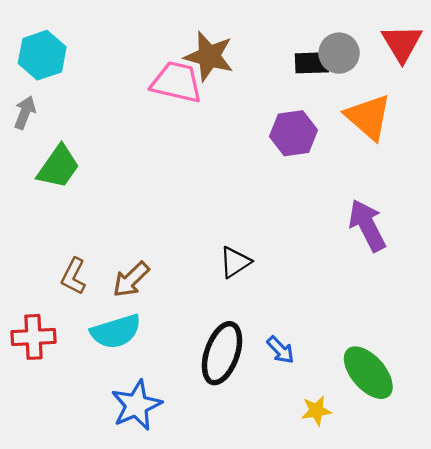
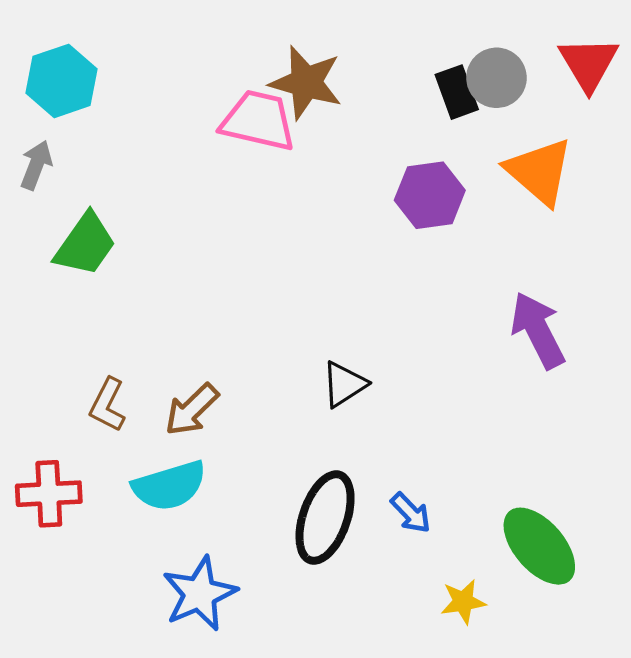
black rectangle: (312, 63) -> (457, 92), turned 72

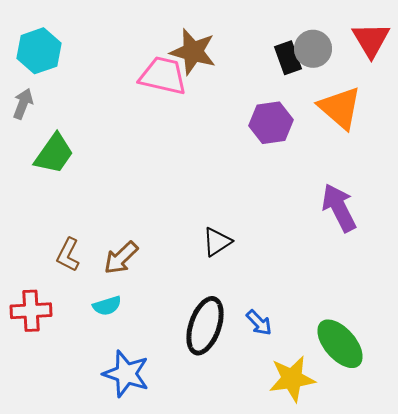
cyan semicircle: (169, 486) -> (107, 306), size x0.6
blue star: (200, 594) -> (126, 374), turned -30
yellow star: (463, 602) -> (292, 379), size x1.6

